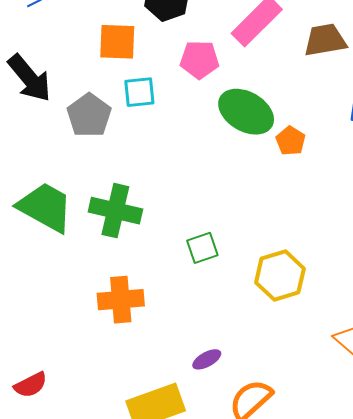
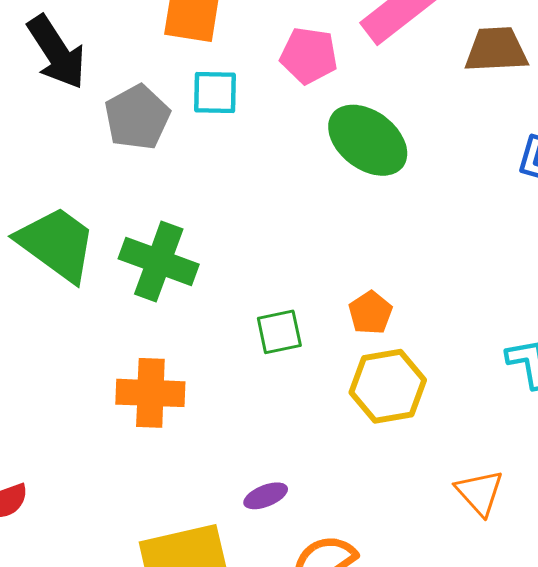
orange pentagon: (291, 141) -> (370, 313), moved

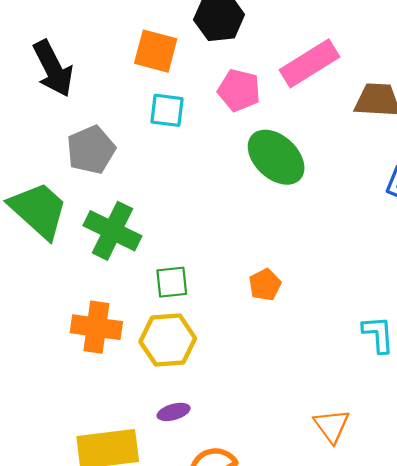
gray pentagon: (137, 117) -> (91, 150), moved
green square: (279, 332) -> (172, 282), moved
yellow hexagon: (388, 386) -> (168, 340), moved

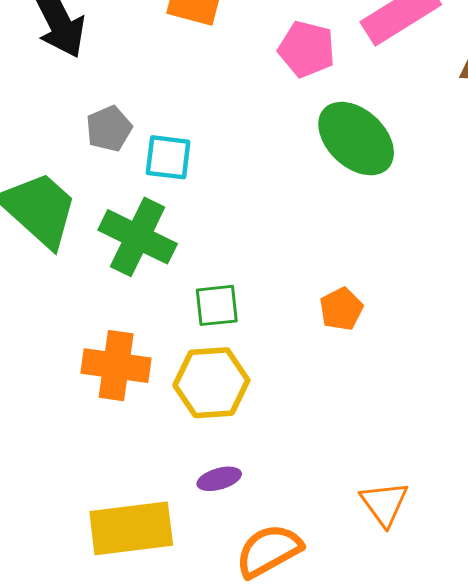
cyan square: (167, 110) -> (168, 157), moved
gray pentagon: (91, 150) -> (109, 129), size x0.7
orange triangle: (332, 426) -> (384, 504), moved

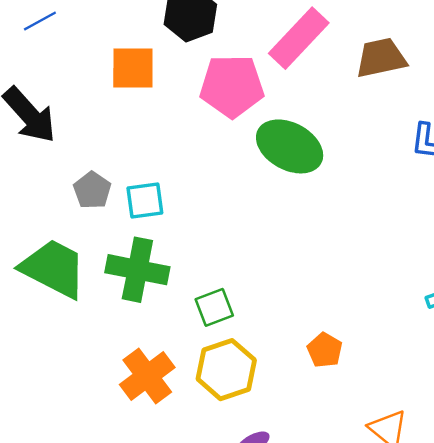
pink pentagon: (307, 49) -> (232, 86), size x1.4
orange pentagon: (341, 309) -> (325, 350), moved
orange cross: (116, 366) -> (147, 376), turned -30

